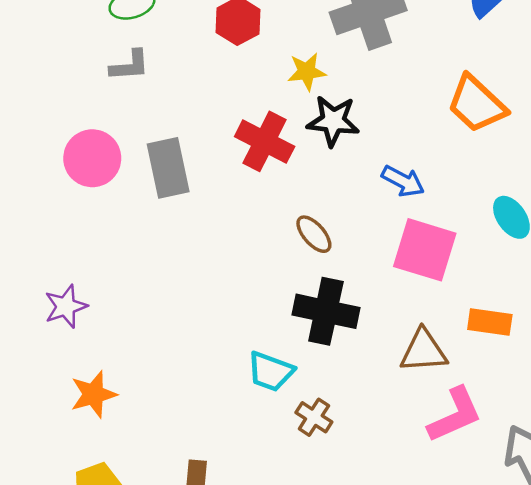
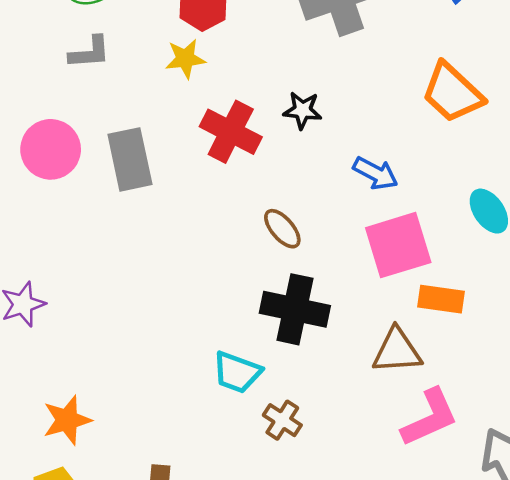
yellow star: (307, 72) -> (185, 59), moved
black star: (333, 121) -> (302, 110), size x0.7
pink square: (425, 250) -> (398, 245), turned -34
orange rectangle: (490, 322) -> (441, 299), moved
orange star: (93, 394) -> (67, 420), moved

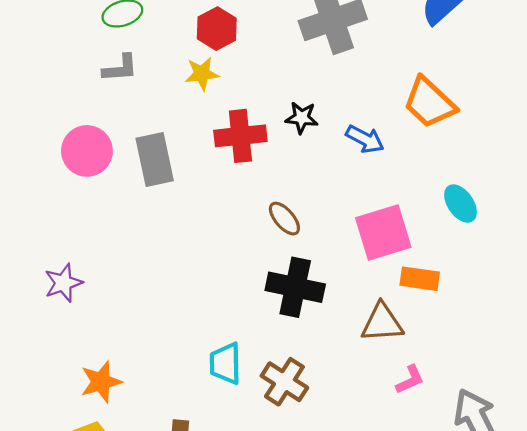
red cross: (231, 132) -> (240, 136), turned -33
blue arrow: (376, 173) -> (365, 139), moved
cyan trapezoid: (237, 372) -> (225, 363), moved, turned 69
pink L-shape: (430, 418) -> (410, 380), size x0.6
brown cross: (282, 420) -> (284, 382), size x1.4

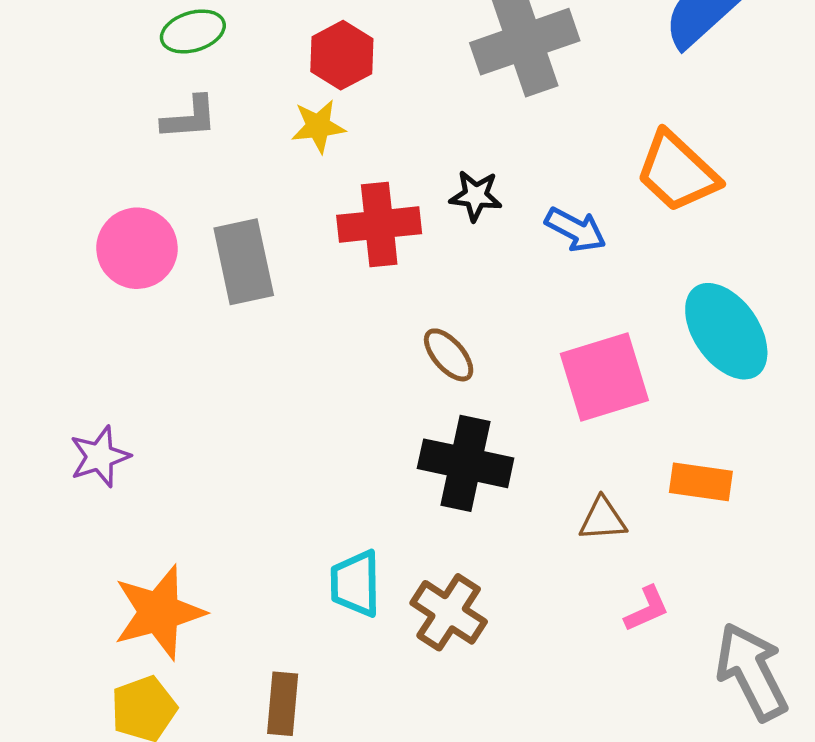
cyan ellipse: (460, 204) -> (726, 331), size x1.6
orange rectangle: (420, 279) -> (701, 482), moved
brown triangle: (382, 323) -> (603, 519), size x0.7
orange star: (101, 382) -> (159, 612), size x1.4

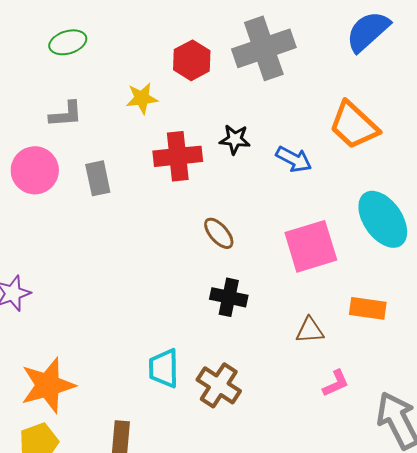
red hexagon: (342, 55) -> (192, 60), moved
gray L-shape: (189, 118) -> (66, 114), moved
gray rectangle: (244, 262) -> (98, 178), size x0.7
black cross: (466, 463) -> (229, 297), size x0.7

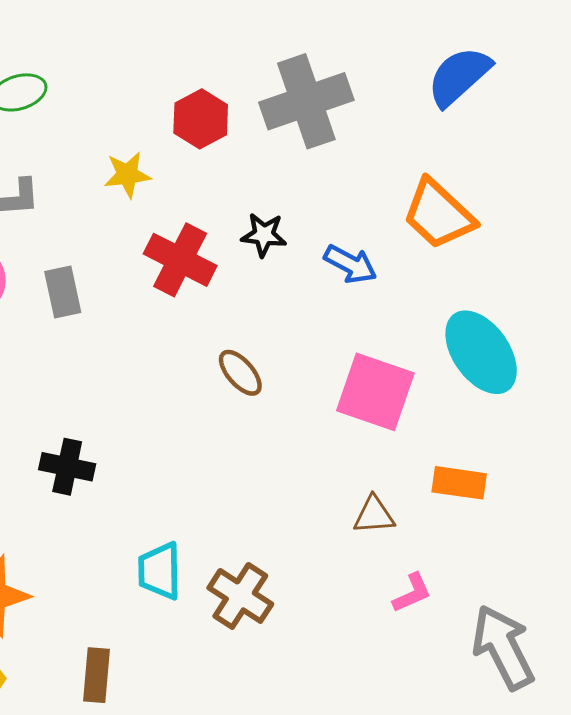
red cross: (178, 156) -> (180, 260), turned 33
pink square: (311, 246) -> (375, 392), turned 36
black cross: (229, 297) -> (67, 467), moved

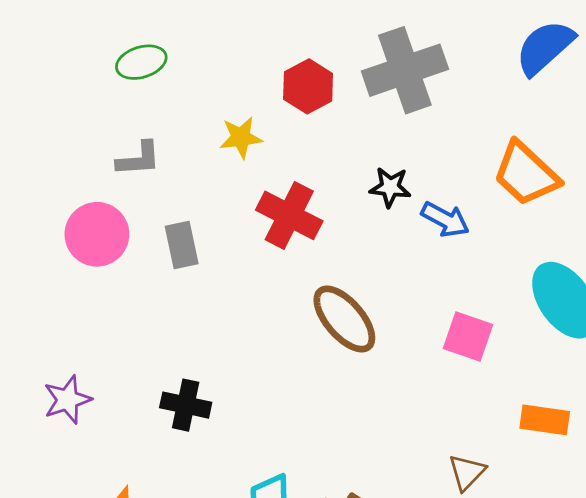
black star: (264, 235) -> (390, 187), moved
brown ellipse: (240, 373) -> (344, 319), size x1.6
pink square: (375, 392) -> (468, 336), size x0.7
brown triangle: (374, 515) -> (467, 472), moved, turned -42

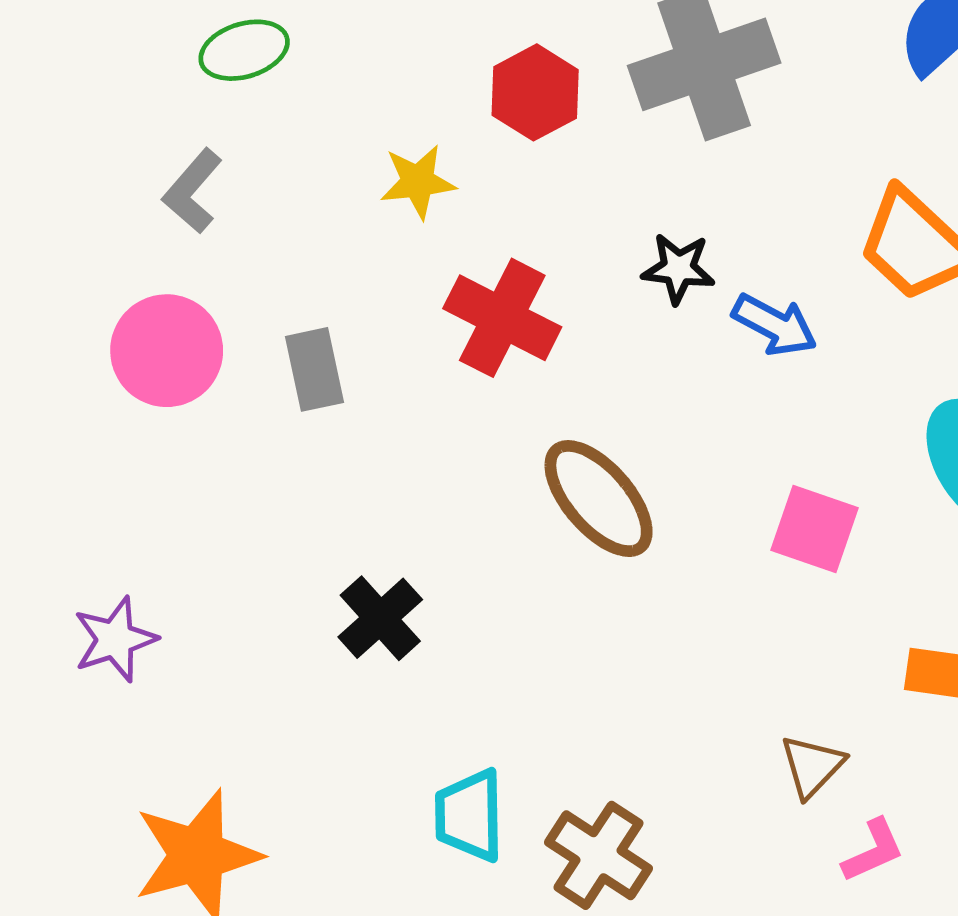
gray L-shape: (139, 159) -> (192, 191), moved, turned 135
black cross: (186, 405) -> (380, 618), moved, turned 36

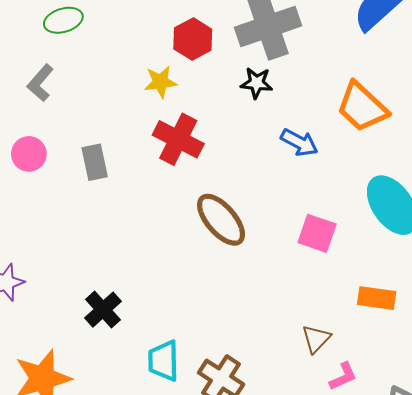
yellow star: (418, 182) -> (160, 82), moved
black star: (678, 268) -> (257, 83), moved
pink circle: (167, 351) -> (29, 154), size x0.7
black cross: (380, 618) -> (103, 310), moved

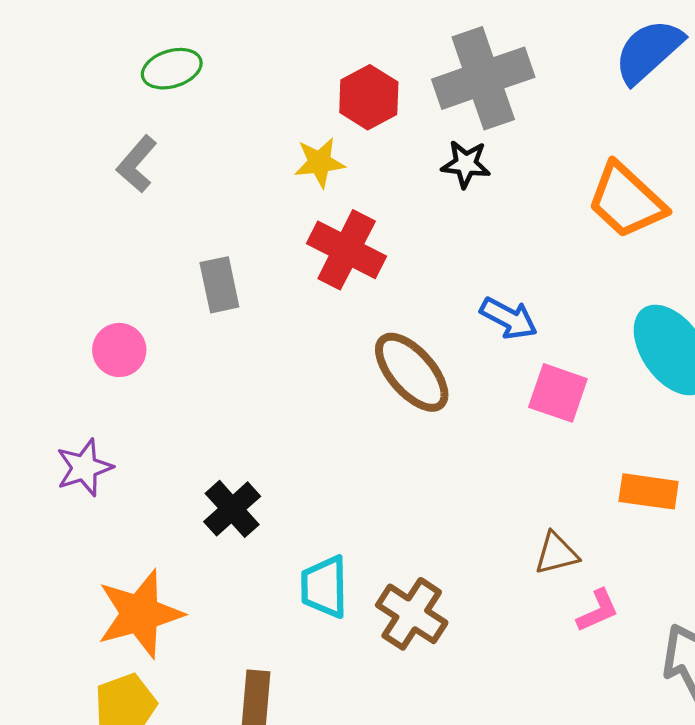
blue arrow: (299, 142) -> (509, 318), moved
pink circle: (29, 154) -> (119, 350), moved
brown triangle: (316, 339) -> (556, 553), turned 32

